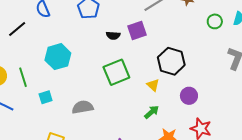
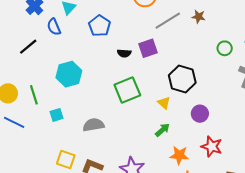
green circle: (215, 21) -> (225, 48), moved

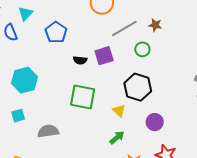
green circle: (225, 48) -> (142, 49), moved
green square: (127, 90) -> (83, 97), turned 32
cyan square: (56, 115) -> (18, 116), moved

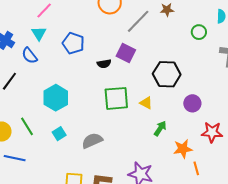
green circle: (142, 49) -> (199, 32), moved
purple square: (104, 56) -> (126, 53), turned -30
yellow triangle: (119, 111) -> (146, 103), moved

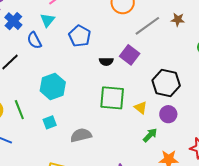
purple circle: (192, 103) -> (168, 114), moved

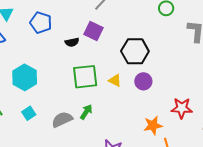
green arrow: (150, 135) -> (86, 112), moved

